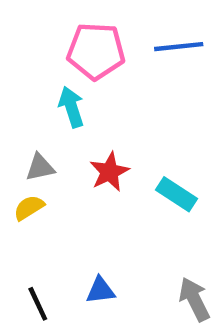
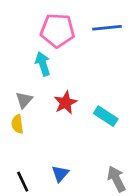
gray triangle: (40, 167) -> (24, 100), turned -36
yellow semicircle: (29, 208) -> (17, 124), turned -66
blue triangle: (100, 290) -> (60, 174), turned -42

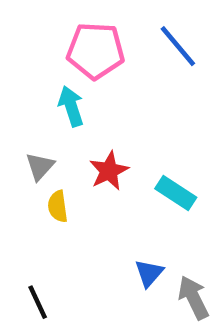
blue line: (107, 28) -> (178, 46), turned 56
yellow semicircle: (17, 124) -> (58, 206), moved
blue triangle: (60, 174) -> (149, 273), moved

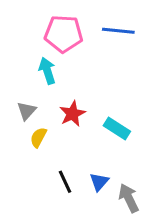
blue line: (178, 46) -> (118, 31), turned -44
yellow semicircle: (58, 206) -> (38, 137), turned 36
black line: (38, 302) -> (65, 182), moved

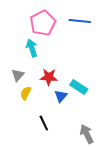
pink pentagon: (64, 34) -> (43, 23), turned -30
red star: (72, 114) -> (49, 77), turned 30
blue triangle: (99, 182) -> (61, 96), moved

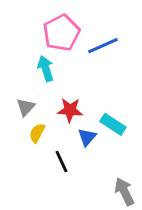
blue line: (80, 21) -> (103, 46), moved, turned -30
black line: (44, 123) -> (61, 162), moved

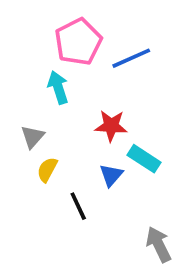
red star: (70, 110) -> (111, 126), moved

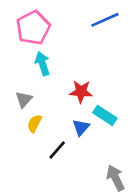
pink pentagon: (78, 42) -> (33, 28), moved
blue line: (131, 58) -> (105, 20), moved
black line: (78, 206) -> (57, 150), turned 66

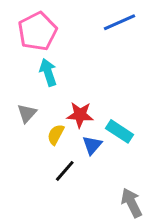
red star: (81, 92) -> (80, 115), moved
yellow semicircle: (34, 123) -> (56, 135), moved

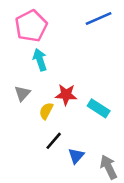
blue triangle: (92, 145) -> (76, 156), moved

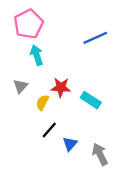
blue line: (99, 18) -> (95, 38), moved

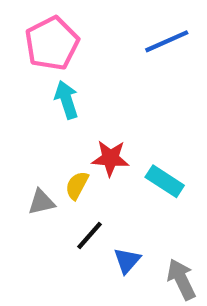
blue line: (95, 38) -> (167, 41), moved
gray triangle: (20, 86) -> (41, 202), moved, turned 35

